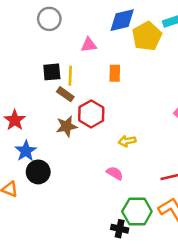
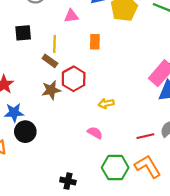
black square: (52, 72) -> (23, 33), moved
blue star: (26, 151) -> (14, 113), turned 30
black cross: (120, 229) -> (68, 181), moved

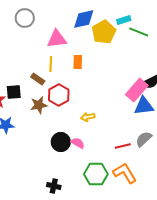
pink triangle: (71, 16) -> (57, 39), size x1.5
black square: (23, 33) -> (14, 92), moved
yellow line: (54, 44) -> (51, 64), moved
black circle: (25, 132) -> (61, 142), moved

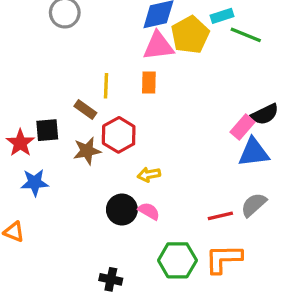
pink triangle: (57, 39) -> (158, 46), moved
pink rectangle: (137, 90) -> (243, 127), size x0.7
yellow arrow: (88, 117) -> (149, 175), moved
orange L-shape: (125, 173) -> (223, 259), turned -60

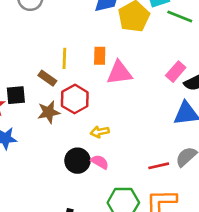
pink triangle: (158, 46) -> (119, 73), moved
pink rectangle: (243, 127) -> (176, 72), moved

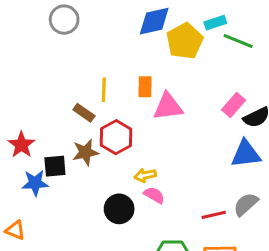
black square: (16, 95) -> (55, 166), moved
pink semicircle: (100, 162) -> (154, 195), moved

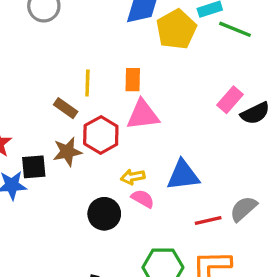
pink triangle: (168, 107) -> (143, 115), moved
blue triangle: (246, 154) -> (183, 175), moved

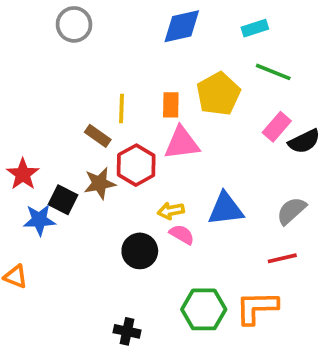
yellow pentagon: (176, 29) -> (218, 94), moved
green line: (235, 29) -> (273, 72), moved
black square: (34, 167) -> (63, 200), turned 32
gray semicircle: (243, 209) -> (291, 211), moved
red line: (208, 220) -> (282, 258), moved

